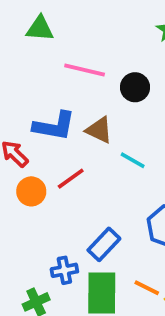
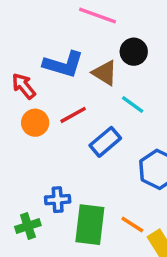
black circle: (135, 87) -> (134, 52), moved
blue rectangle: (104, 244) -> (105, 142), moved

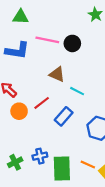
black circle: (134, 52) -> (72, 43), moved
blue L-shape: (63, 64) -> (17, 51), moved
green cross: (28, 226) -> (15, 162), moved

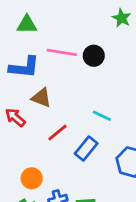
brown triangle: (57, 74) -> (41, 98), moved
orange circle: (19, 111) -> (32, 178), moved

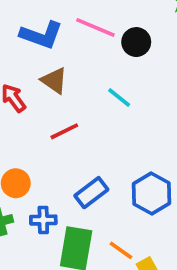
cyan line: (102, 116) -> (119, 97), moved
blue rectangle: (86, 149) -> (91, 193), moved

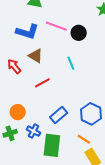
cyan line: (119, 97) -> (71, 63), turned 32
blue cross: (43, 220) -> (33, 131), turned 32
orange line: (121, 250) -> (84, 139), moved

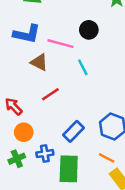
pink line: (56, 26) -> (60, 44), moved
red arrow: (14, 66) -> (14, 106), moved
blue cross: (33, 131) -> (45, 154), turned -32

